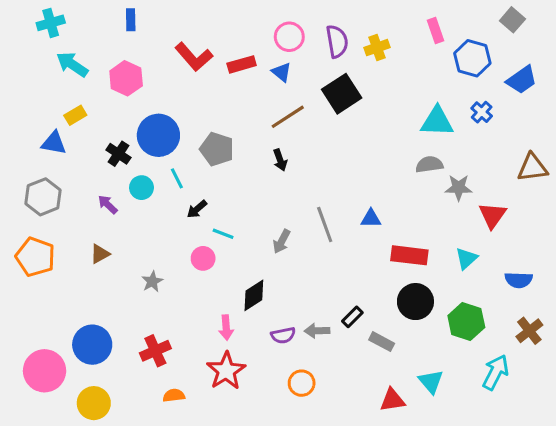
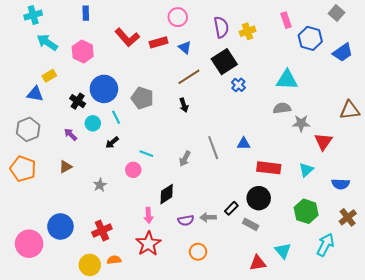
pink circle: (289, 37) -> (178, 17), moved
blue cross: (482, 112) -> (238, 85), moved
black arrow: (197, 209) -> (112, 143), moved
black circle: (415, 302) -> (259, 198), moved
yellow circle: (94, 403) -> (90, 265), moved

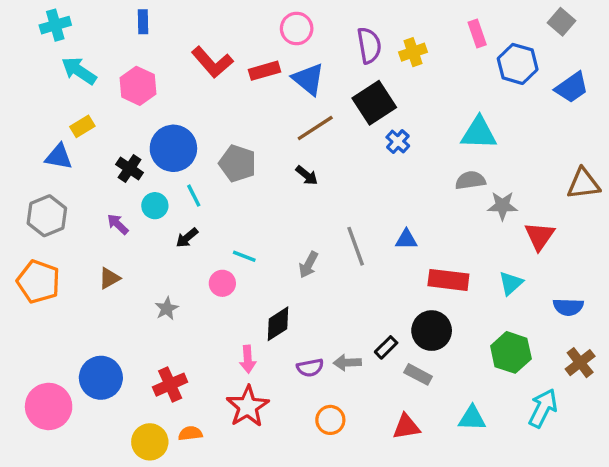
blue triangle: (185, 47) -> (308, 79), size x1.5
black arrow: (184, 105) -> (307, 175), turned -32
cyan triangle: (283, 251) -> (472, 418), turned -48
red triangle: (258, 263) -> (406, 427), moved

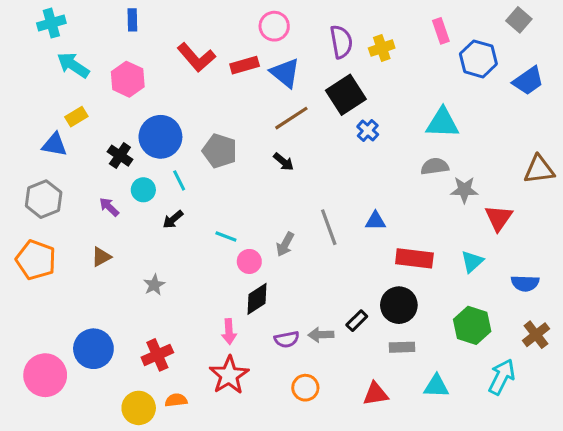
pink circle: (222, 283) -> (249, 261), moved
gray rectangle: (418, 374) -> (402, 347), moved, turned -30

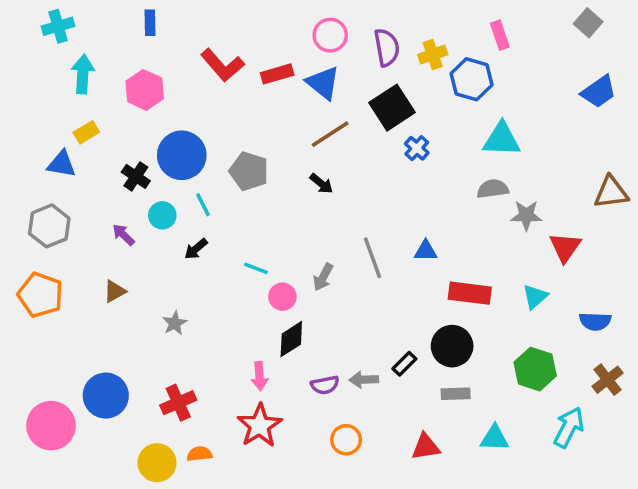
pink circle: (274, 26) -> (330, 35), moved
blue hexagon: (478, 59) -> (472, 79), moved
cyan arrow: (73, 65) -> (83, 74), turned 60

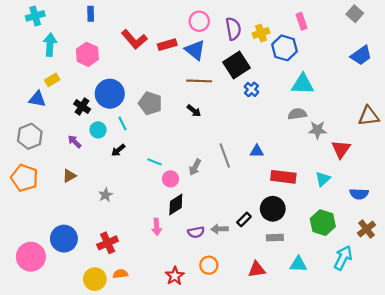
brown line: (330, 134) -> (199, 81), turned 35
red star: (259, 426) -> (175, 276), moved, size x0.7

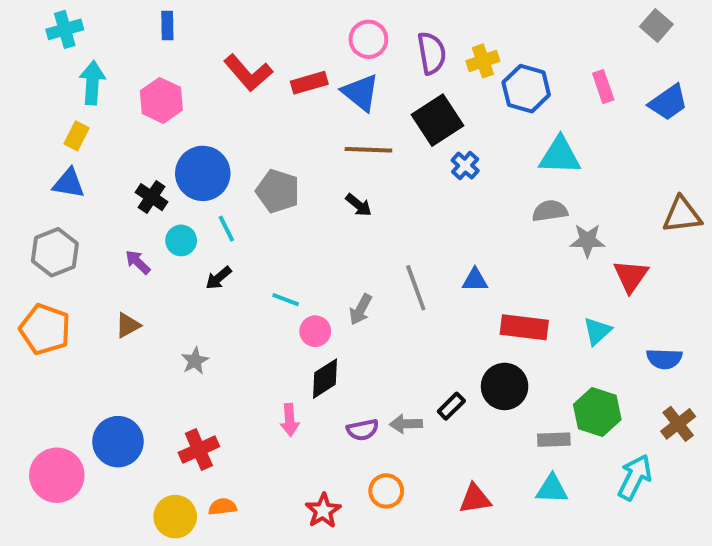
pink rectangle: (302, 21) -> (603, 87), moved
yellow rectangle: (52, 80) -> (77, 136), moved, turned -32
gray rectangle: (275, 238) -> (554, 440), moved

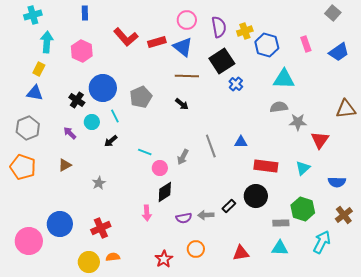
gray pentagon: (278, 191) -> (141, 97), turned 30

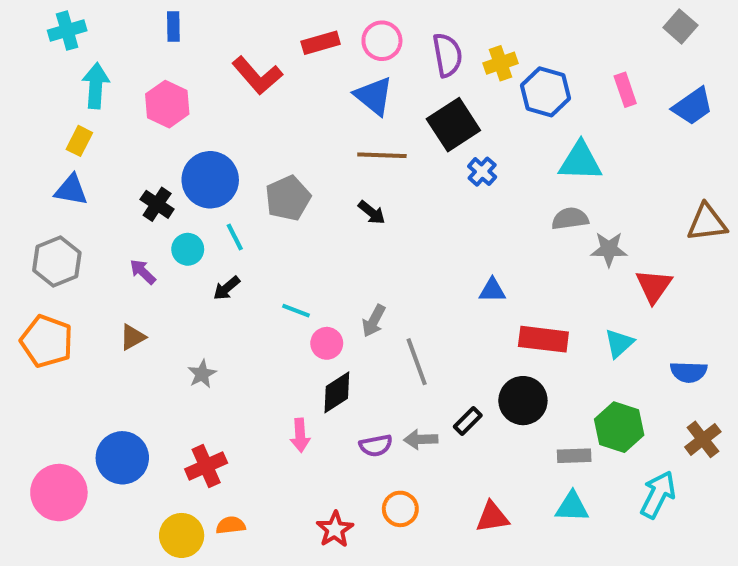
red rectangle: (157, 42) -> (321, 43), moved
gray line: (211, 146) -> (417, 362), moved

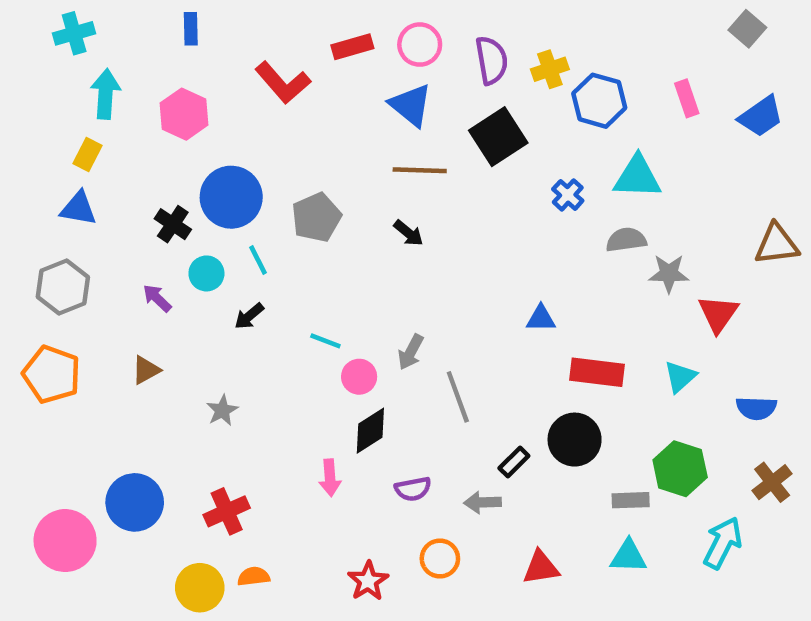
blue cross: (482, 172) -> (568, 195), moved
gray arrow: (421, 439) -> (483, 502), moved

